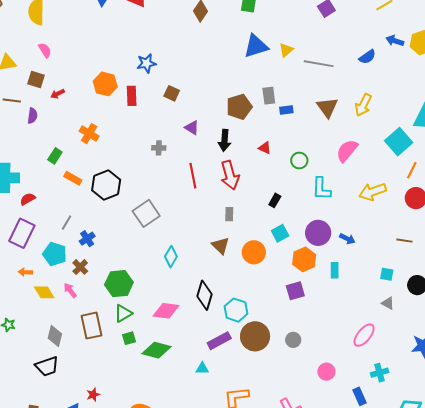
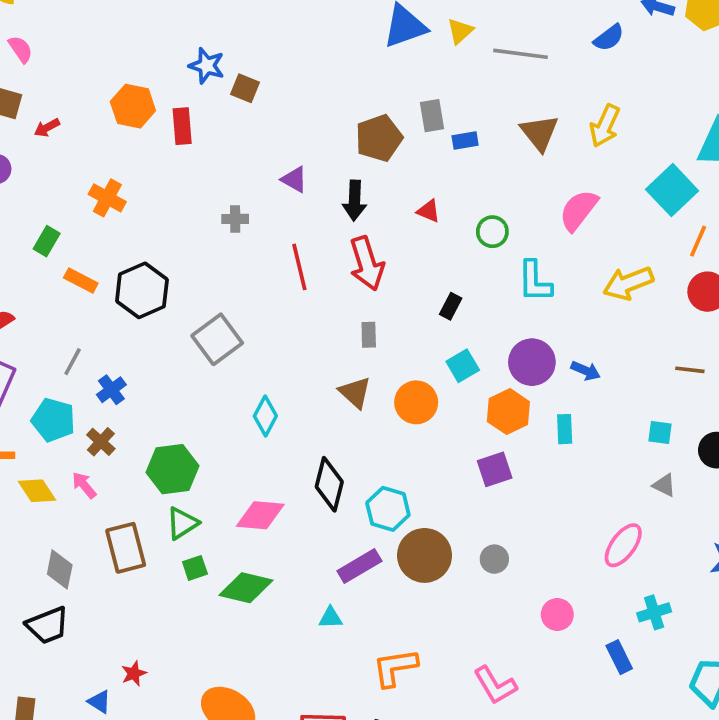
blue star: (146, 63) -> (207, 66), turned 30
brown square: (172, 93) -> (245, 88), moved

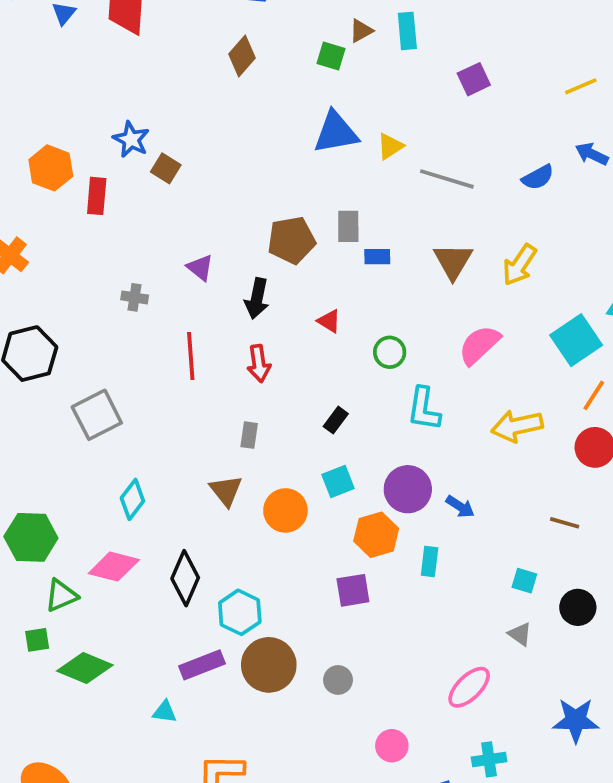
red arrow: (367, 264) -> (259, 364), size x0.7
pink diamond: (260, 515) -> (114, 567), moved
green triangle: (182, 523) -> (61, 596), moved

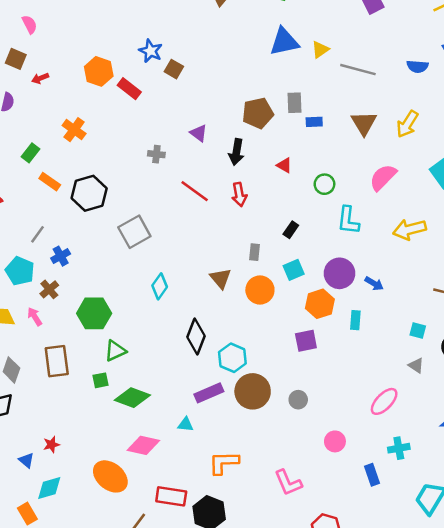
blue semicircle: (538, 177) -> (417, 66), turned 35
red rectangle: (97, 196) -> (129, 89), turned -55
red line: (191, 356) -> (195, 191), turned -48
gray rectangle: (249, 435) -> (255, 252), moved
pink diamond: (114, 567) -> (143, 445), moved

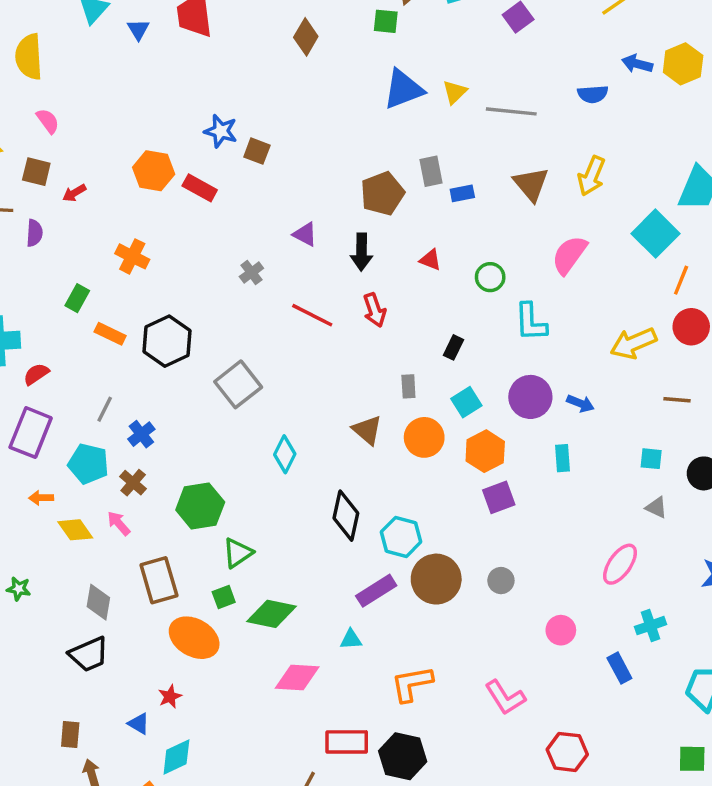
gray cross: (156, 154) -> (251, 272), turned -35
yellow arrow: (409, 229) -> (633, 343), moved
orange hexagon: (320, 304) -> (485, 451), moved
orange ellipse: (110, 476) -> (194, 638), moved

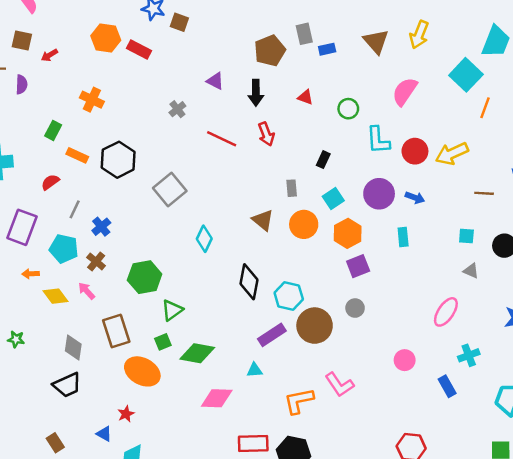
red circle: (691, 327) -> (415, 151), moved
red semicircle: (36, 374) -> (50, 182), moved
gray circle: (501, 581) -> (355, 308), moved
pink L-shape: (505, 697) -> (339, 385), moved
brown rectangle: (70, 735) -> (55, 443), turned -36

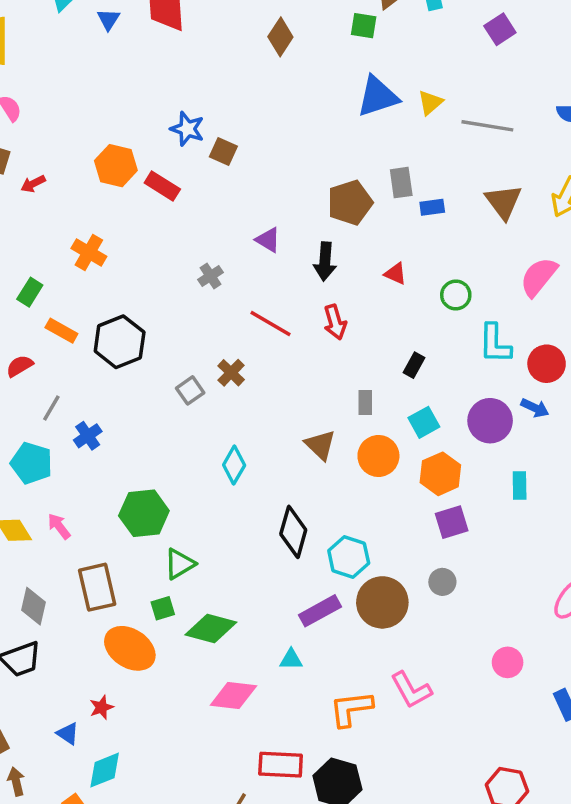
gray square: (170, 190) -> (190, 390), size x0.6
blue arrow: (415, 198) -> (535, 408), moved
brown cross: (96, 262) -> (231, 373), moved

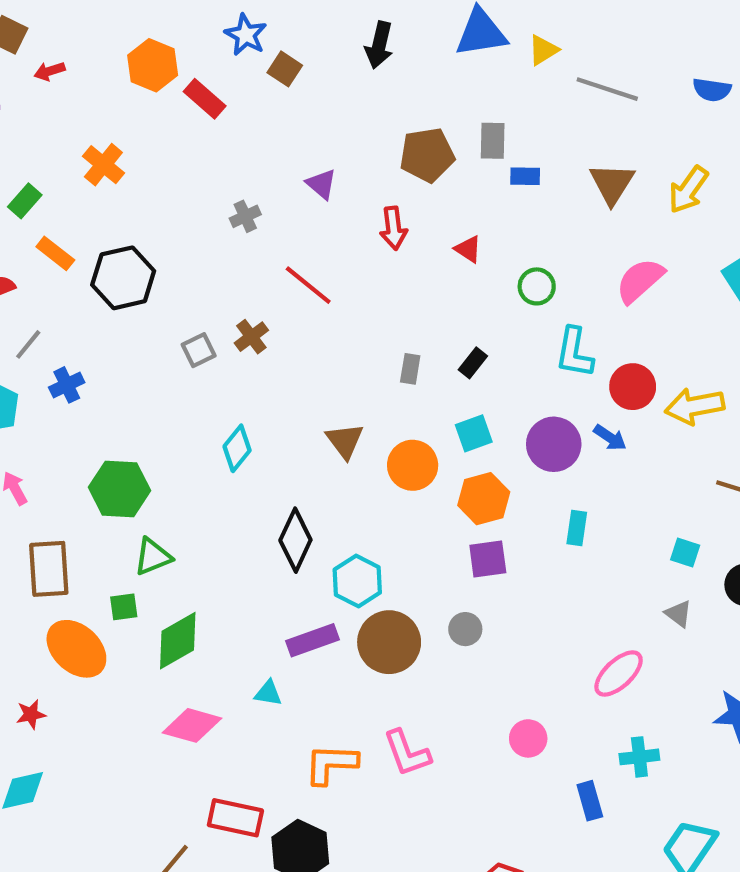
black arrow: (325, 261) -> (379, 45), moved
red arrow: (335, 322) -> (393, 228), moved
gray rectangle: (365, 403) -> (410, 369), moved
green diamond: (211, 629) -> (178, 641), turned -54

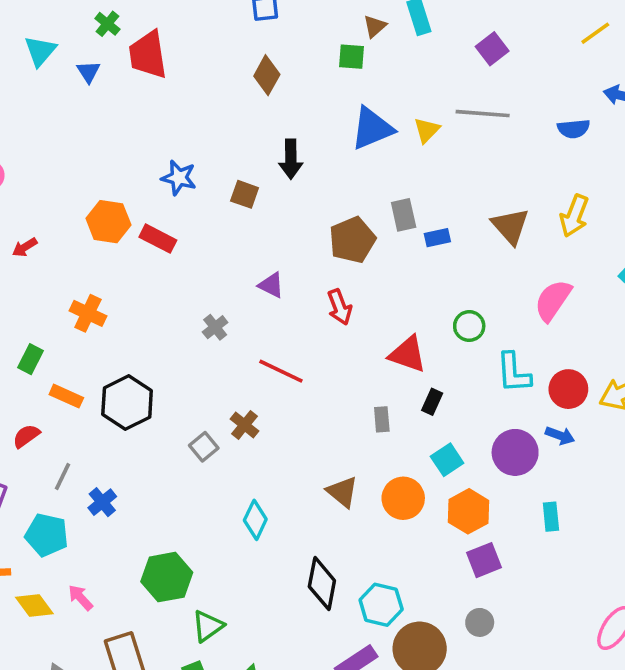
brown square: (285, 69) -> (245, 194), moved
gray line: (607, 89) -> (483, 114), moved
red triangle: (468, 249) -> (408, 354), moved, size x1.6

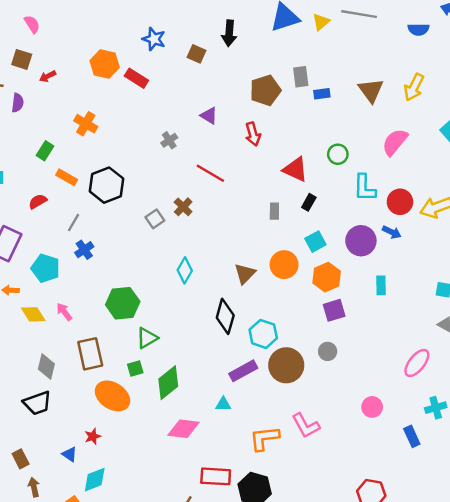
gray line: (63, 477) -> (73, 223), moved
brown triangle: (342, 492) -> (245, 274), moved, turned 30

